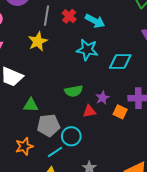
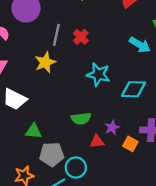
cyan arrow: (95, 21) -> (140, 45), moved

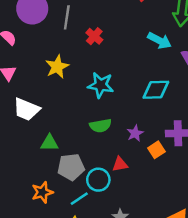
gray line: (56, 35) -> (67, 17), moved
cyan star: (98, 74) -> (101, 85), moved
red triangle: (97, 142) -> (120, 164), moved
orange square: (130, 144) -> (156, 150), turned 32

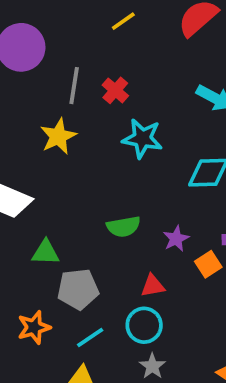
gray line: (67, 17) -> (74, 86), moved
cyan star: (101, 85) -> (142, 138), moved
cyan circle: (98, 180) -> (144, 325), moved

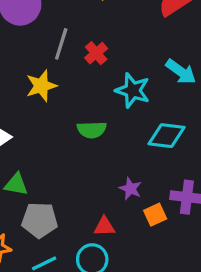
cyan star: (142, 138) -> (133, 90), moved
green semicircle: (124, 227) -> (92, 130), moved
purple star: (176, 239) -> (130, 189), turned -30

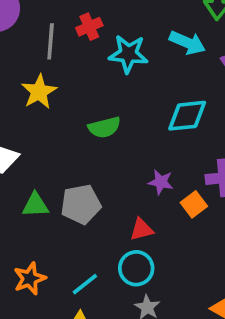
red cross: (96, 53) -> (89, 27), moved, turned 30
cyan star: (133, 90) -> (128, 54), moved
gray pentagon: (40, 220) -> (81, 204), moved

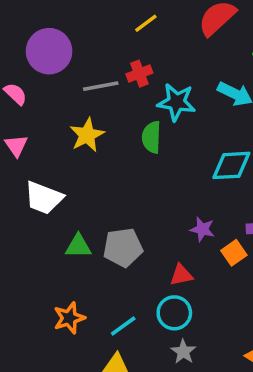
gray line: (51, 41) -> (101, 86), turned 72
green semicircle: (104, 127) -> (151, 137), moved, turned 104

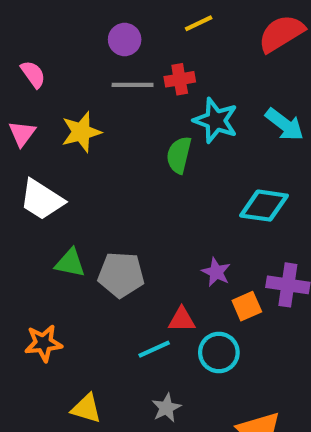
purple circle: (49, 51) -> (125, 39), moved, size x0.6
yellow star: (87, 135) -> (81, 132), moved
cyan circle: (174, 313) -> (219, 352), moved
cyan line: (123, 326) -> (154, 349), moved

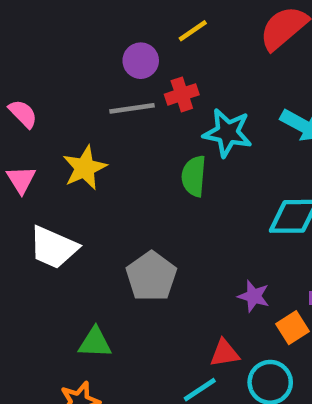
purple circle: (125, 39) -> (141, 61), moved
green triangle: (70, 263) -> (95, 343), moved
gray pentagon: (121, 275) -> (151, 276), moved, turned -30

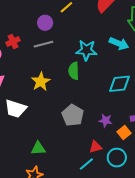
red cross: (182, 94) -> (13, 42), moved
yellow star: (85, 168) -> (41, 82), moved
gray pentagon: (151, 276) -> (73, 115), moved

